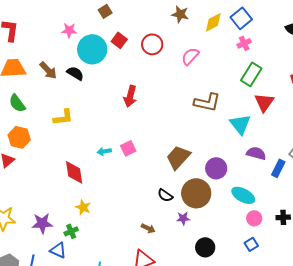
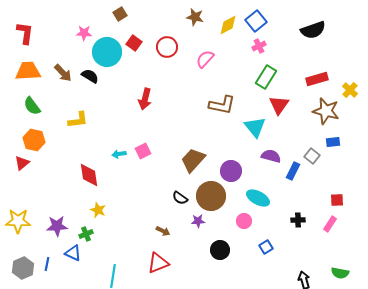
pink circle: (254, 218) -> (244, 221), moved

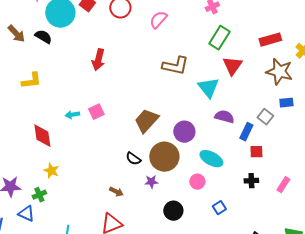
red square: (337, 200) -> (256, 152), moved

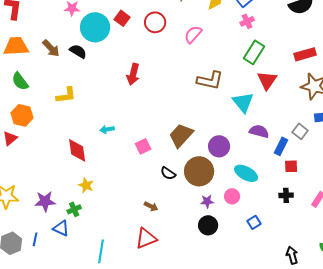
pink square: (96, 112) -> (143, 146), moved
purple star: (151, 182) -> (207, 201), moved

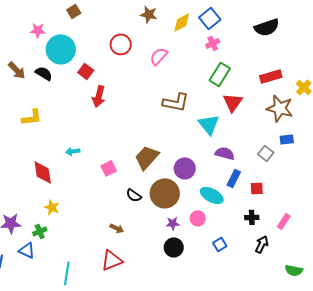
red square: (122, 18) -> (86, 71), moved
blue rectangle: (281, 146) -> (234, 178), moved
black arrow: (292, 255) -> (262, 244), moved, turned 42

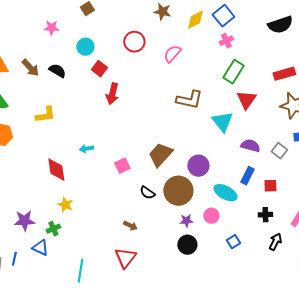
cyan circle: (61, 49) -> (85, 47), moved, size x0.6
purple semicircle: (225, 153) -> (250, 146), moved
red triangle: (112, 260) -> (125, 258), turned -30

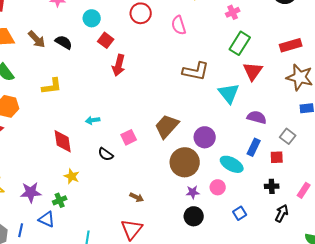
pink semicircle: (172, 54) -> (179, 25), turned -60
gray square: (279, 151) -> (288, 136), moved
black semicircle: (147, 193) -> (106, 154), moved

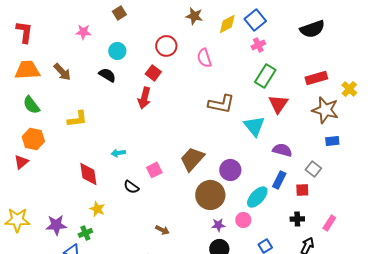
red square: (106, 40) -> (153, 73), moved
black semicircle: (64, 42) -> (107, 75), moved
cyan ellipse: (232, 164) -> (257, 197), turned -75

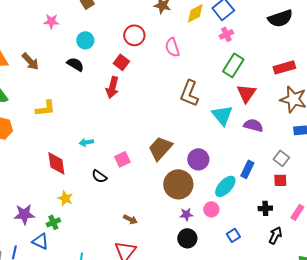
brown L-shape: (221, 104) -> (189, 93), turned 100
purple semicircle: (282, 150) -> (253, 125), moved
red square: (302, 190) -> (280, 180), moved

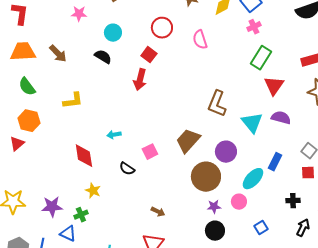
brown L-shape: (189, 93) -> (217, 104), moved
cyan triangle: (222, 115) -> (252, 123), moved

